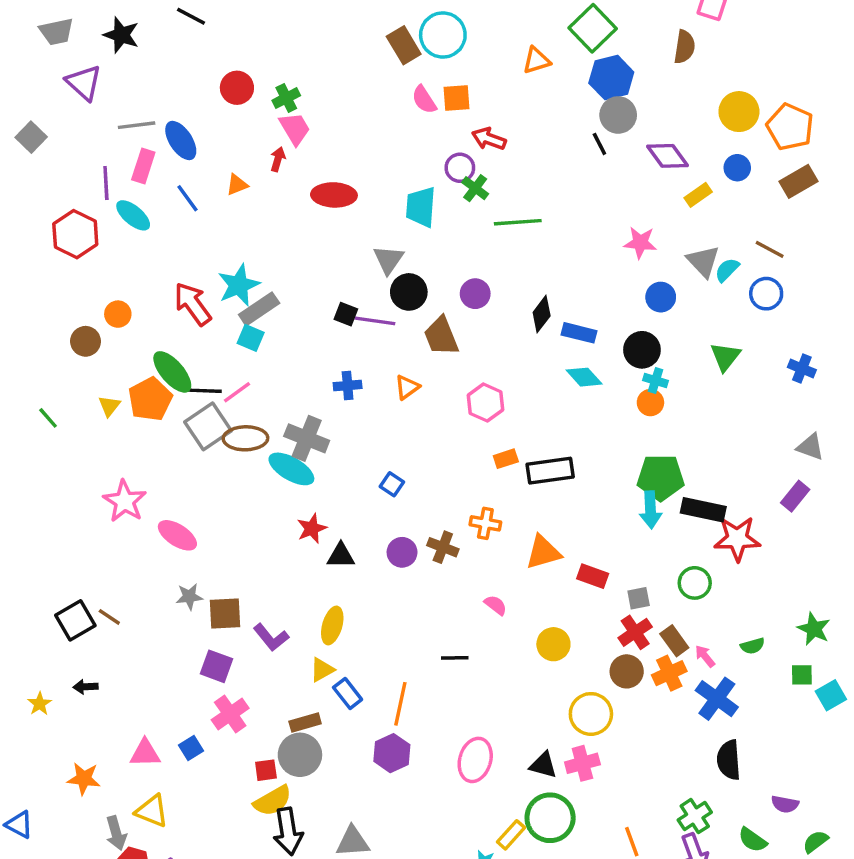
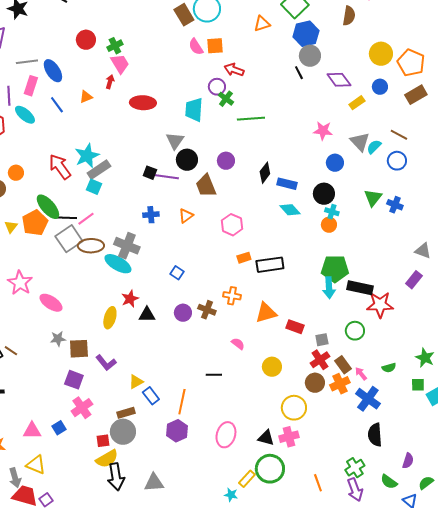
blue cross: (802, 369) -> (395, 205), moved
yellow ellipse: (332, 625) -> (110, 318), moved
purple semicircle: (785, 804) -> (408, 461), turned -84

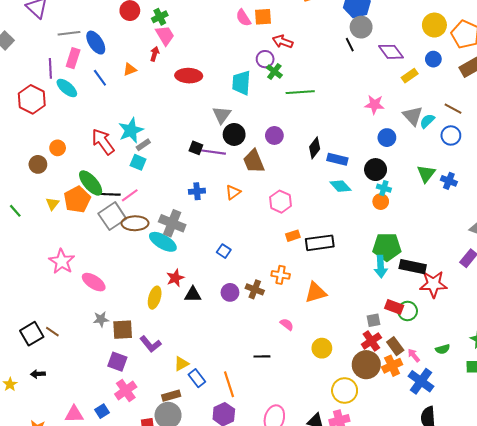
gray rectangle: (99, 170) -> (143, 145), size x0.6
red rectangle: (295, 327) -> (394, 307), moved
brown circle: (315, 383) -> (366, 365), size x1.4
orange line: (182, 402) -> (229, 384), turned -30

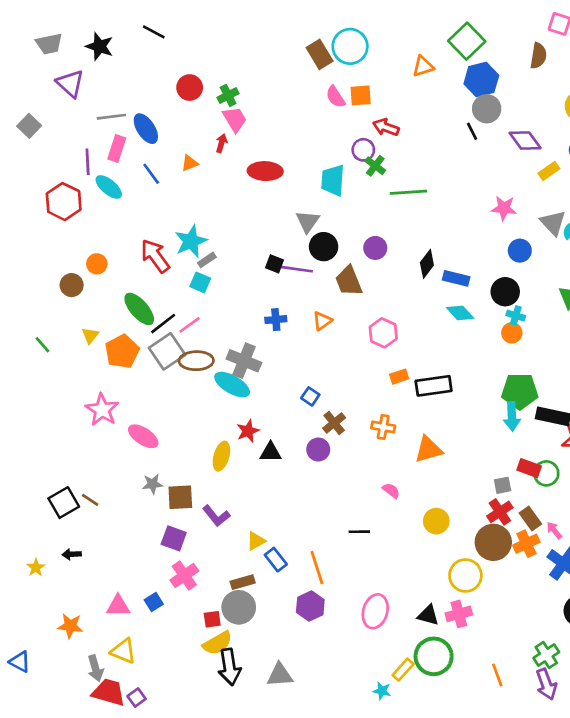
black line: (109, 194) -> (163, 324), turned -40
orange pentagon: (77, 199) -> (122, 351), moved
brown cross: (255, 289) -> (334, 423), moved, turned 30

